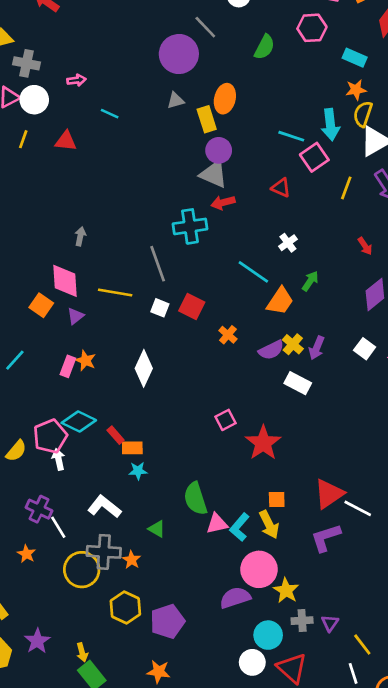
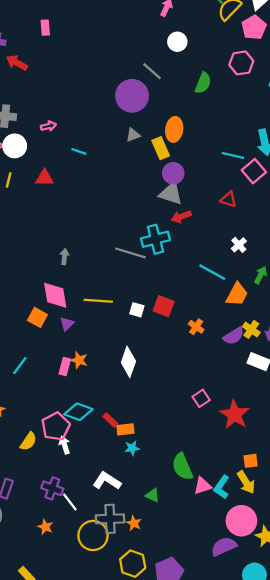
gray line: (158, 264) -> (130, 253), moved, turned -48

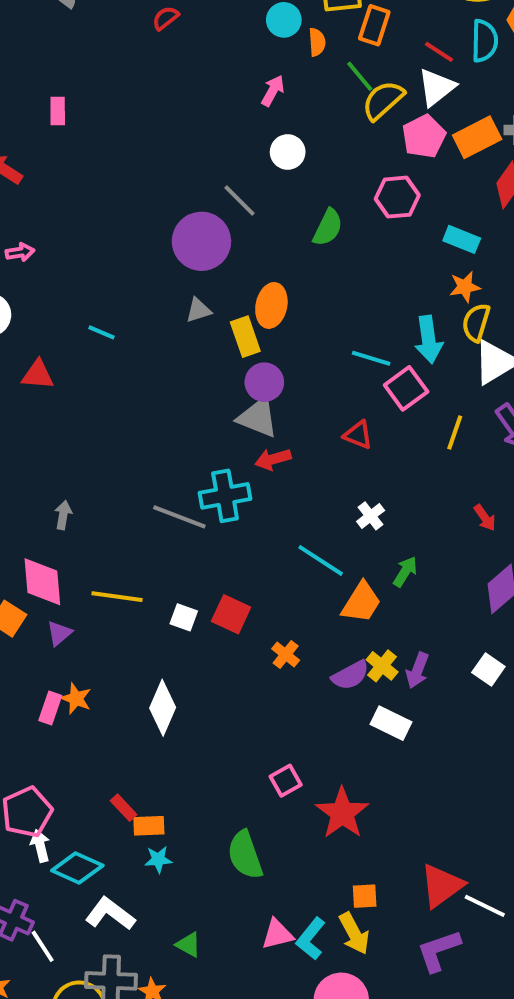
pink arrow: (48, 126) -> (20, 252), moved
cyan diamond: (78, 412) -> (77, 868), moved
green semicircle: (182, 467) -> (245, 855), moved

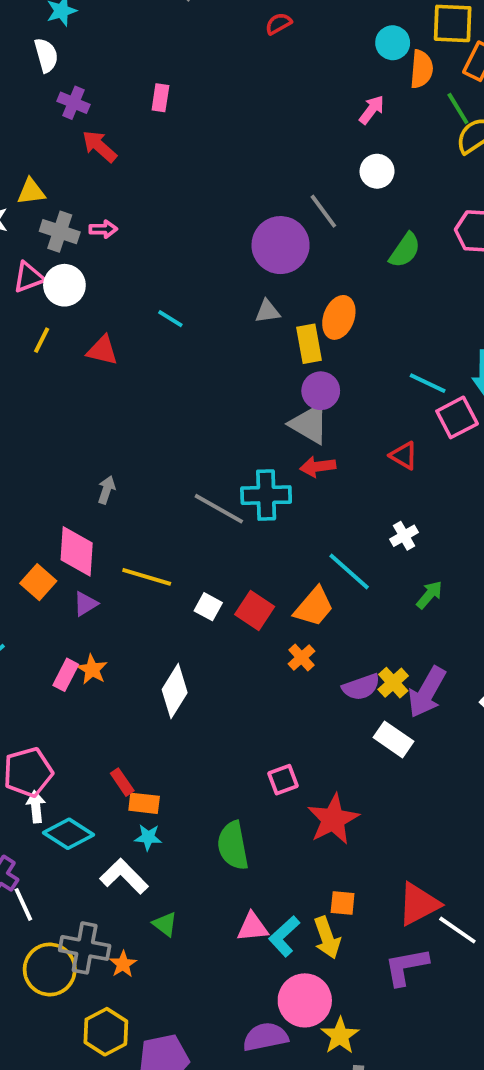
orange semicircle: (317, 42) -> (421, 69), size x1.4
orange trapezoid: (361, 602) -> (314, 607), moved
purple arrow: (417, 670) -> (427, 692), size x1.5
white L-shape: (110, 914) -> (124, 876), moved

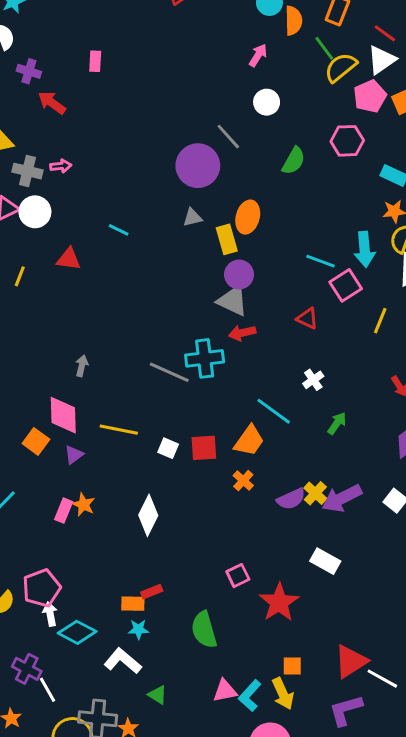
yellow line: (42, 340) -> (20, 276), moved
red square: (255, 611) -> (204, 448), turned -32
purple arrow: (427, 692) -> (342, 498), turned 39
white rectangle: (393, 739) -> (325, 561), moved
red rectangle: (122, 782) -> (152, 592), moved, turned -72

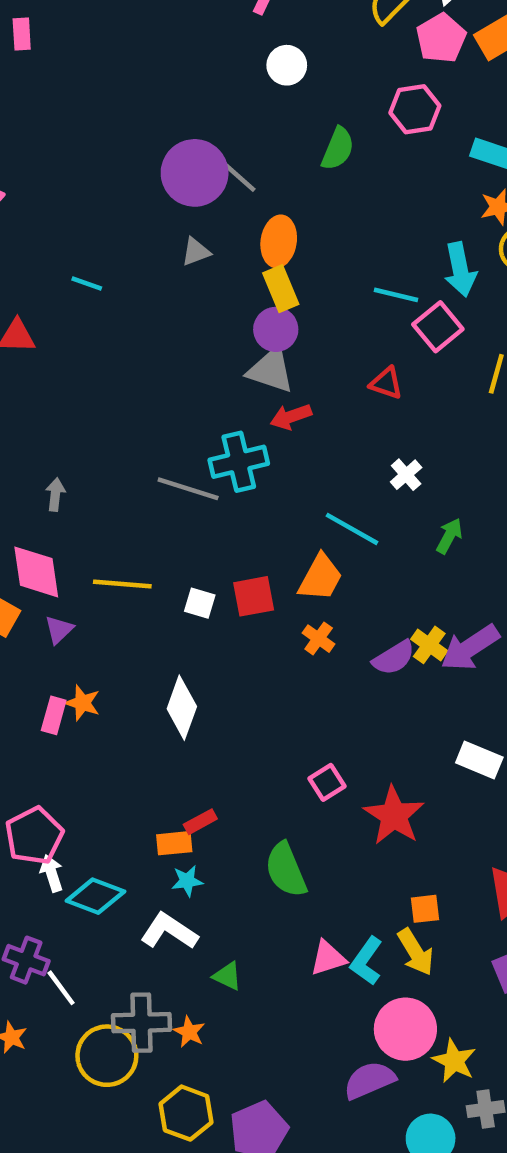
gray line: (228, 137) -> (237, 176), moved
yellow rectangle: (227, 239) -> (281, 289), moved
white rectangle: (325, 561) -> (479, 760), moved

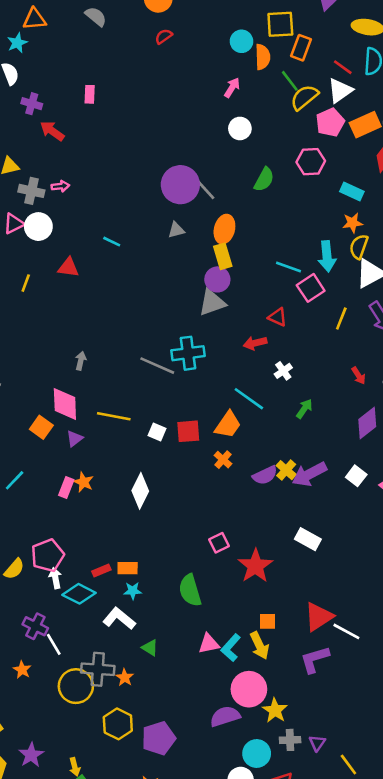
gray triangle: (271, 370) -> (212, 303), turned -44
red arrow: (291, 417) -> (255, 343), moved
red rectangle: (200, 822) -> (101, 570), moved

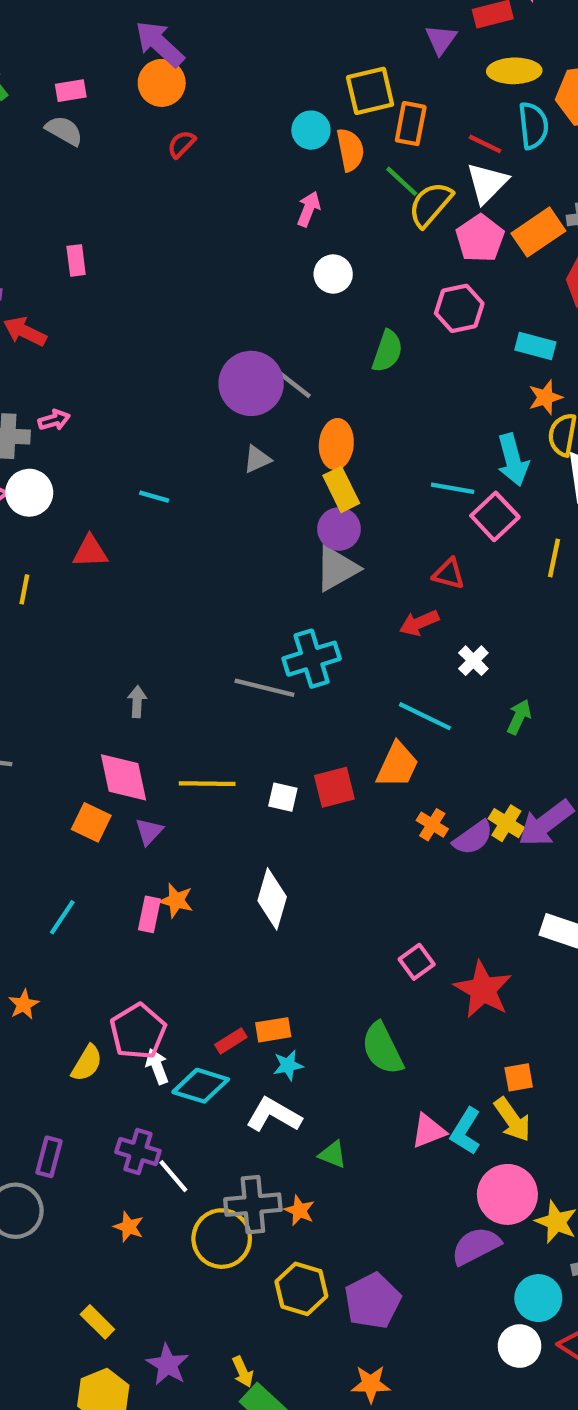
orange cross: (223, 460) -> (432, 825), moved

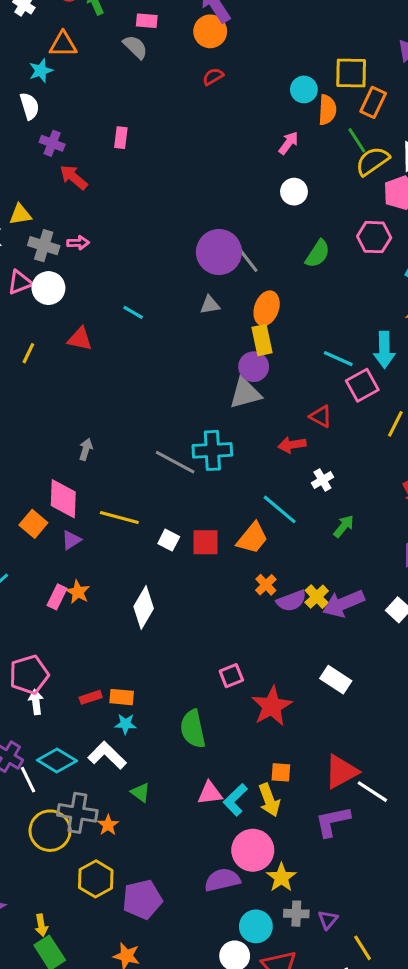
cyan diamond: (201, 1086) -> (57, 761), moved

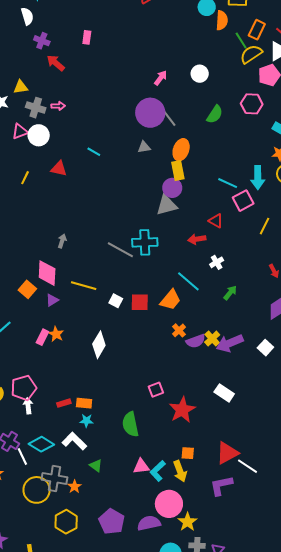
orange rectangle: (373, 102) -> (257, 30), moved
pink arrow: (289, 143) -> (161, 78), moved
purple pentagon: (142, 899) -> (112, 522), moved, turned -30

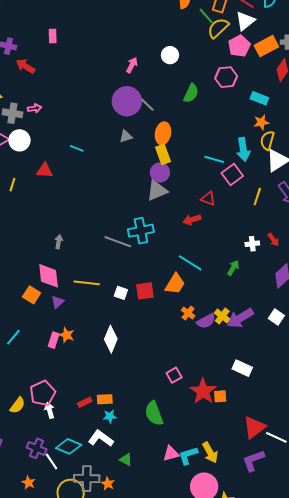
white cross: (217, 262) -> (252, 244), moved, turned 32
orange square: (188, 453) -> (220, 396), moved
cyan L-shape: (158, 471) -> (188, 455), turned 35

